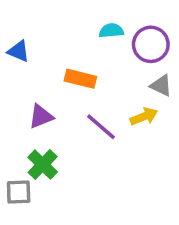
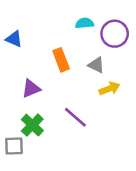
orange rectangle: (80, 79) -> (61, 60), turned 55
gray triangle: (161, 86) -> (96, 65), moved
purple line: (101, 127) -> (75, 117), moved

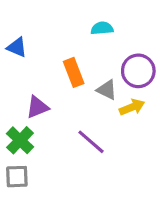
purple circle: (115, 34) -> (138, 71), moved
gray triangle: (96, 65) -> (107, 90), moved
green cross: (32, 125) -> (20, 140), moved

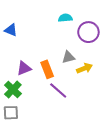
purple circle: (138, 71) -> (88, 32), moved
orange rectangle: (74, 72) -> (47, 69), moved
gray triangle: (107, 90) -> (68, 57), turned -40

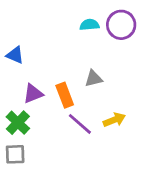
blue triangle: (11, 30) -> (15, 55), moved
purple circle: (88, 32) -> (121, 25), moved
yellow arrow: (84, 68) -> (114, 120), moved

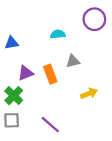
cyan semicircle: (89, 25) -> (58, 34), moved
blue triangle: (15, 55) -> (12, 43), turned -32
purple line: (80, 124) -> (50, 125), moved

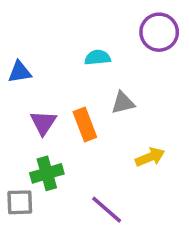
purple triangle: (26, 73) -> (43, 123), turned -35
green cross: (14, 96) -> (47, 173), moved, turned 30
purple line: (50, 125) -> (107, 210), moved

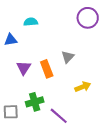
cyan semicircle: (98, 58) -> (31, 22), moved
gray triangle: (123, 103) -> (68, 57), turned -32
green cross: (47, 173) -> (35, 102), moved

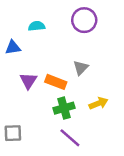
purple circle: (88, 18) -> (84, 20), moved
orange rectangle: (47, 69) -> (56, 82), turned -48
green cross: (35, 102) -> (64, 108), moved

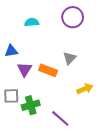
blue triangle: (13, 47) -> (11, 51), moved
green cross: (64, 108) -> (31, 105), moved
gray square: (13, 133) -> (11, 96), moved

